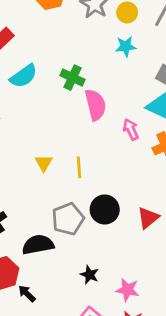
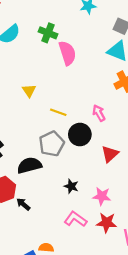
pink arrow: (131, 129) -> (99, 113), moved
yellow triangle: (44, 163) -> (29, 91), moved
yellow line: (79, 167) -> (58, 112), moved, turned -63
red triangle: (148, 218) -> (110, 154), moved

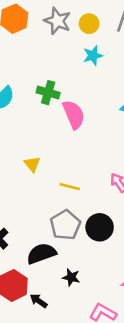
black circle: (80, 135) -> (100, 227), moved
black star: (71, 186) -> (71, 277), moved

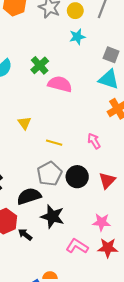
green cross: (48, 93) -> (40, 65), turned 30
pink semicircle: (74, 114) -> (60, 84), turned -55
black star: (71, 277) -> (52, 216), size x1.6

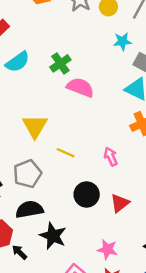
cyan star: (77, 37) -> (122, 41), moved
yellow triangle: (24, 123) -> (35, 126), size x1.6
gray pentagon: (49, 174) -> (27, 174), moved

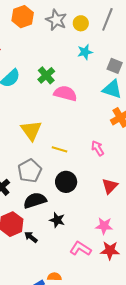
cyan star: (122, 41) -> (85, 52), moved
black circle: (87, 194) -> (66, 182), moved
black star: (53, 236) -> (57, 220), size x0.7

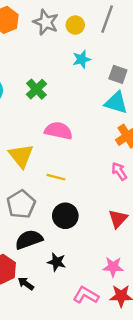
pink semicircle: (65, 93) -> (59, 131), moved
pink arrow: (98, 148) -> (119, 171), moved

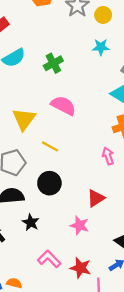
pink star: (113, 267) -> (79, 225), moved

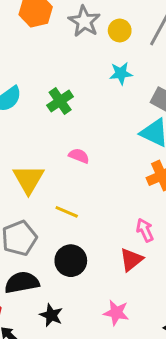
pink semicircle: (63, 105) -> (79, 156), size x0.6
pink arrow: (108, 156) -> (145, 230), moved
red triangle: (96, 198) -> (131, 260), moved

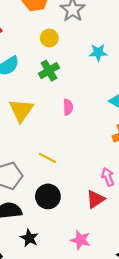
yellow circle: (120, 30) -> (49, 38), moved
pink semicircle: (79, 156) -> (68, 107), moved, turned 63
yellow triangle: (29, 179) -> (21, 110), moved

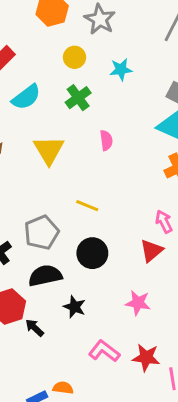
cyan star: (98, 53) -> (121, 69), moved

